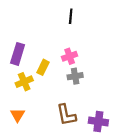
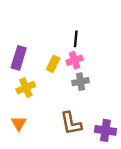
black line: (71, 16) -> (76, 39), moved
yellow rectangle: (43, 67) -> (53, 64), moved

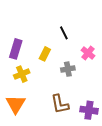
black line: (76, 39) -> (64, 33), turned -32
pink cross: (75, 60) -> (88, 53), moved, turned -32
orange triangle: (19, 123) -> (16, 104), size x1.5

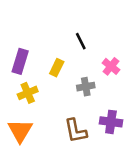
purple cross: (89, 110) -> (111, 122), moved

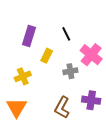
purple rectangle: (20, 61) -> (29, 36), moved
pink cross: (111, 66) -> (91, 55), size x1.5
brown L-shape: (76, 131) -> (62, 107), turned 40

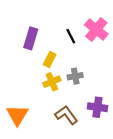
pink cross: (91, 55) -> (96, 30), moved
yellow cross: (23, 76) -> (52, 82), moved
brown L-shape: (62, 107) -> (66, 115), turned 115

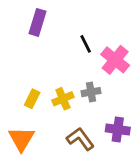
pink cross: (96, 30) -> (115, 60), moved
purple rectangle: (31, 38) -> (37, 22), moved
yellow rectangle: (50, 60) -> (32, 99), moved

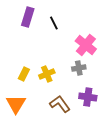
black line: (86, 44) -> (54, 23), moved
gray cross: (91, 92) -> (79, 68), moved

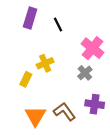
gray cross: (79, 68) -> (85, 73), turned -32
yellow cross: (47, 74) -> (45, 63), moved
orange triangle: (16, 104) -> (35, 116), moved

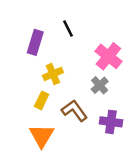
purple rectangle: (30, 18) -> (35, 42), moved
yellow rectangle: (26, 79) -> (42, 100), moved
brown L-shape: (64, 112) -> (74, 111), moved

